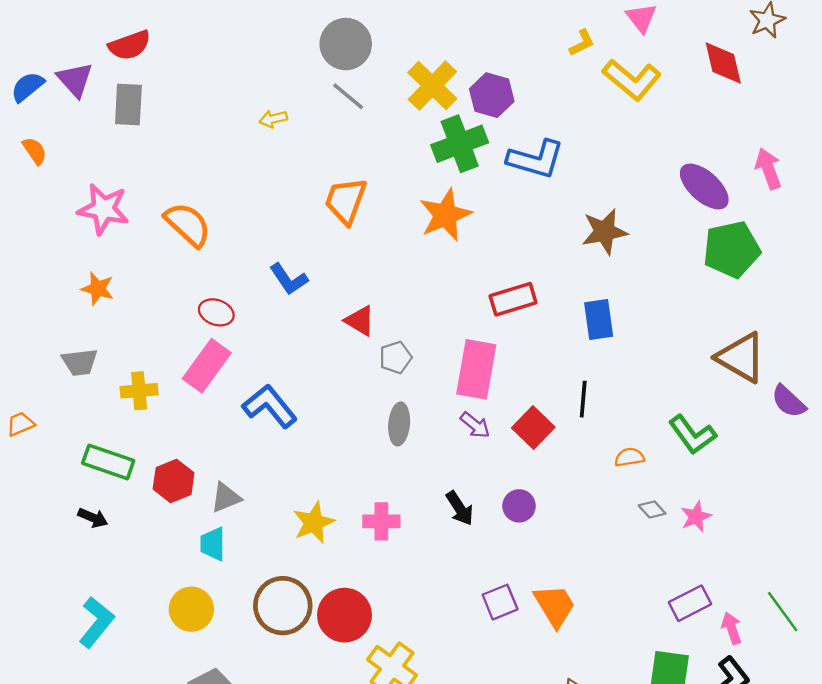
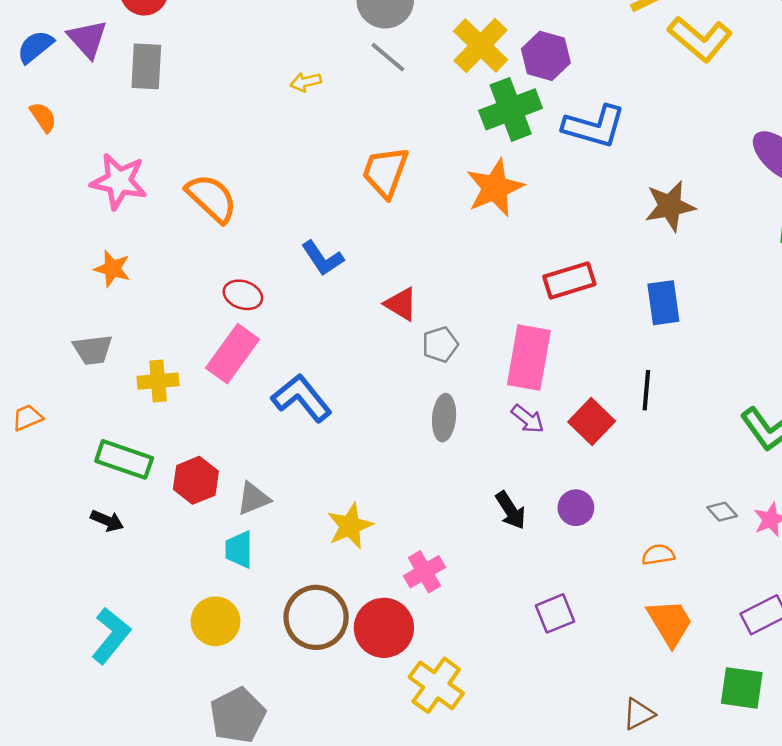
orange semicircle: (629, 457) -> (658, 555), moved
pink cross: (381, 521) -> (424, 572), moved, turned -30
orange trapezoid: (555, 606) -> (670, 623), moved

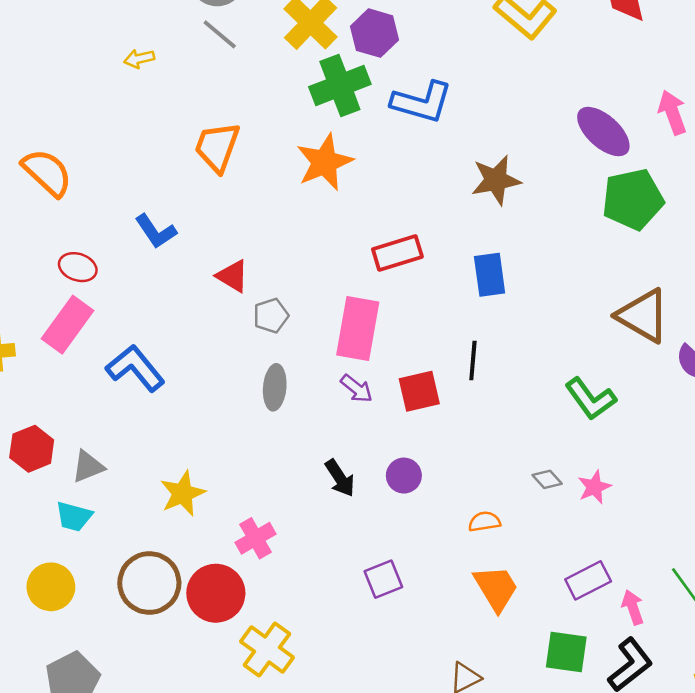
red square: (592, 422) -> (419, 391), turned 33
cyan trapezoid: (239, 549) -> (74, 516), turned -75

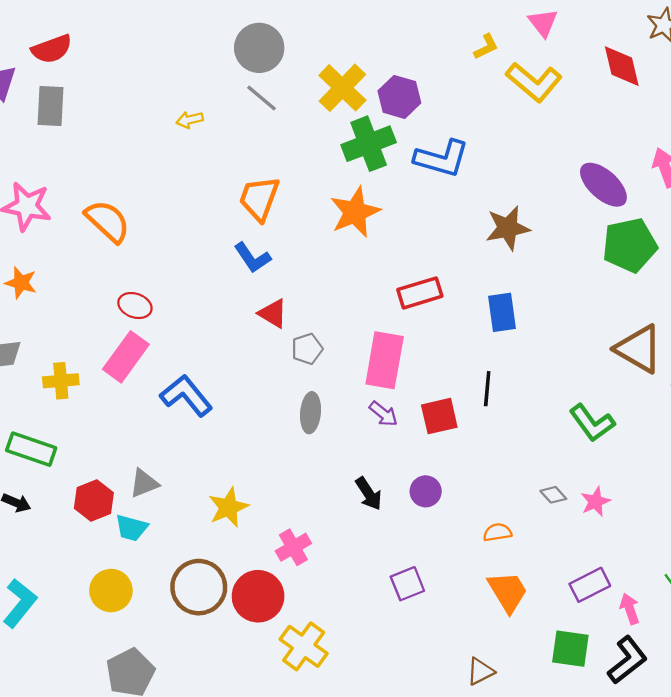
blue L-shape: (156, 231) -> (252, 258), moved
red hexagon: (32, 449) -> (94, 500), moved

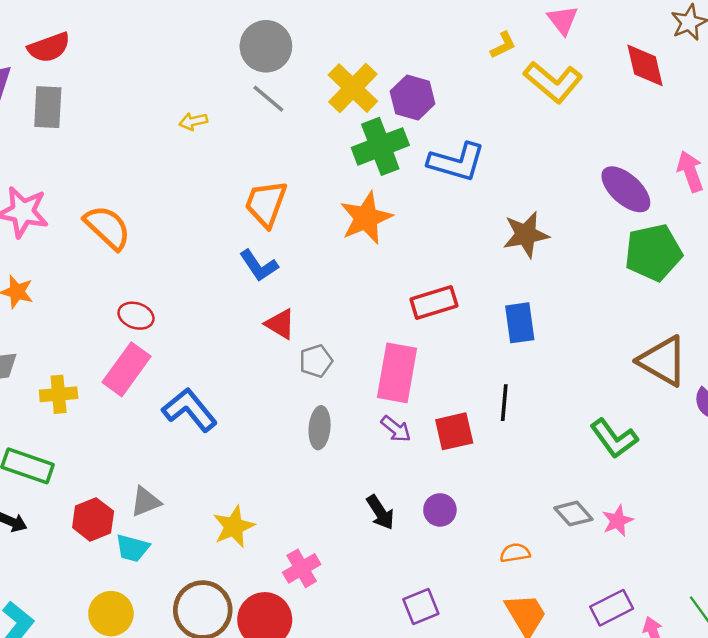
gray diamond: (553, 495) -> (573, 514), size x1.4

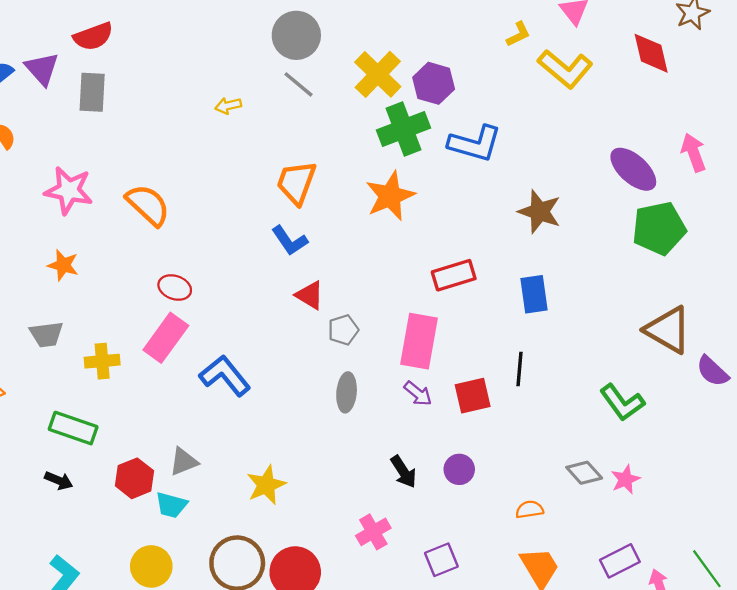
brown star: (526, 235) -> (540, 212), turned 30
pink cross: (302, 568) -> (373, 532), moved

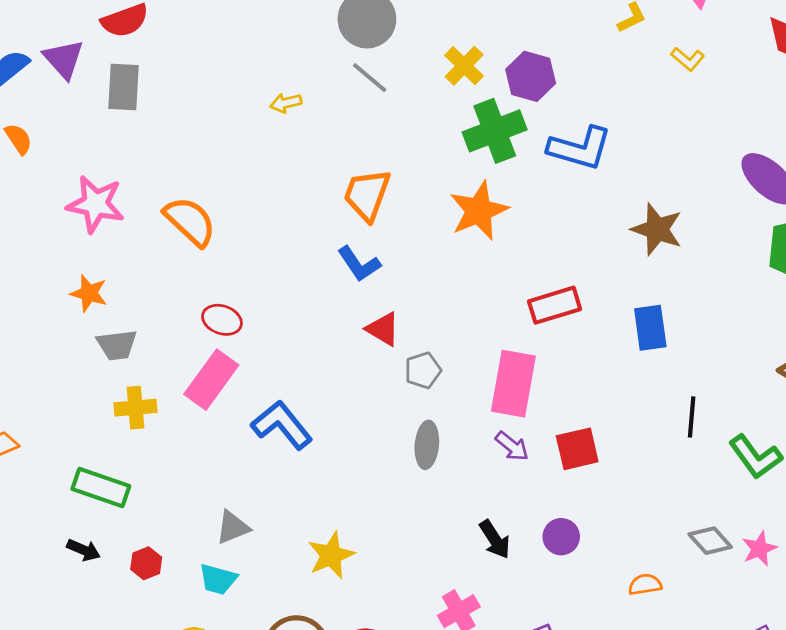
yellow L-shape: (565, 69) -> (688, 59), size x0.5
yellow cross: (378, 74) -> (464, 66), size x0.7
gray trapezoid: (46, 334) -> (117, 345), moved
black line: (519, 369) -> (692, 417), moved
red hexagon: (135, 478) -> (146, 563), moved, size x0.7

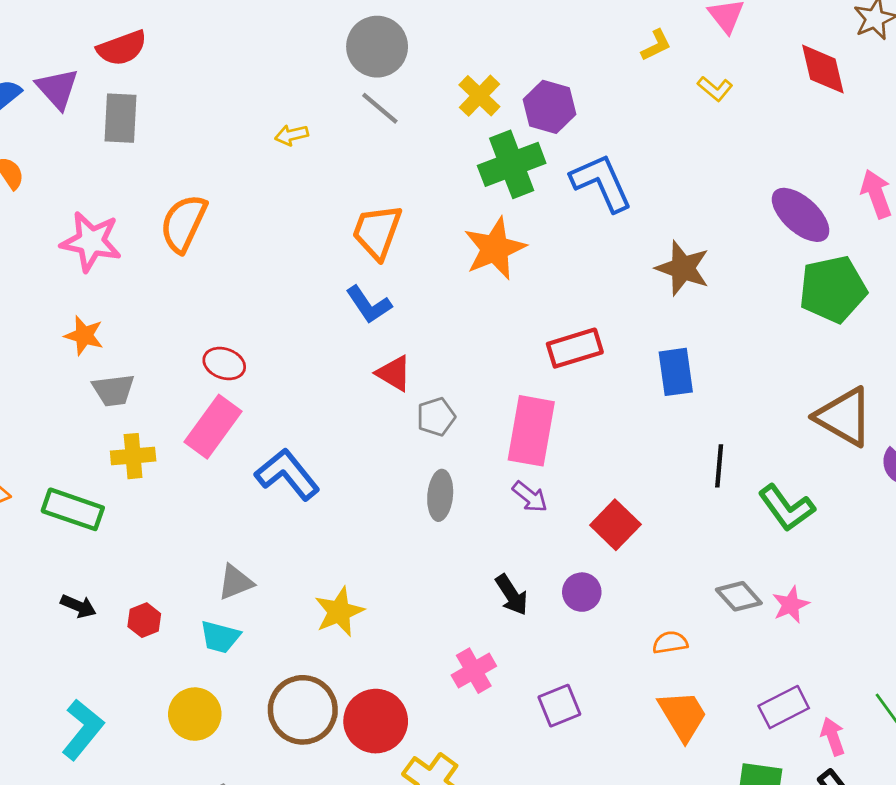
blue L-shape: (580, 148) -> (601, 183), turned -130
orange semicircle: (190, 221) -> (184, 223), moved, turned -108
red square: (577, 449) -> (615, 525), moved, turned -33
green rectangle: (101, 487) -> (73, 509), moved

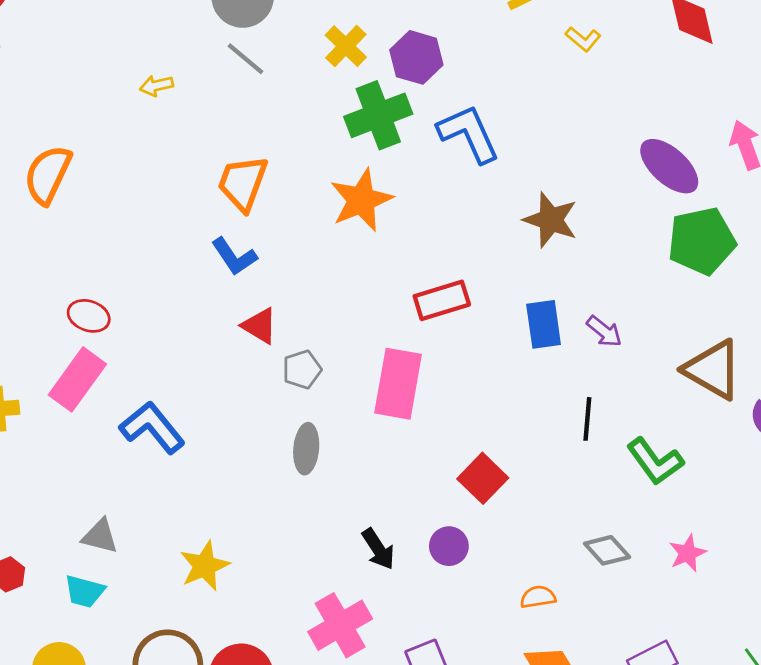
purple arrow: (530, 497) -> (604, 331), moved
gray triangle: (235, 582) -> (100, 536), turned 36
pink star: (791, 605) -> (688, 553), moved
pink cross: (474, 671) -> (340, 625), size x1.4

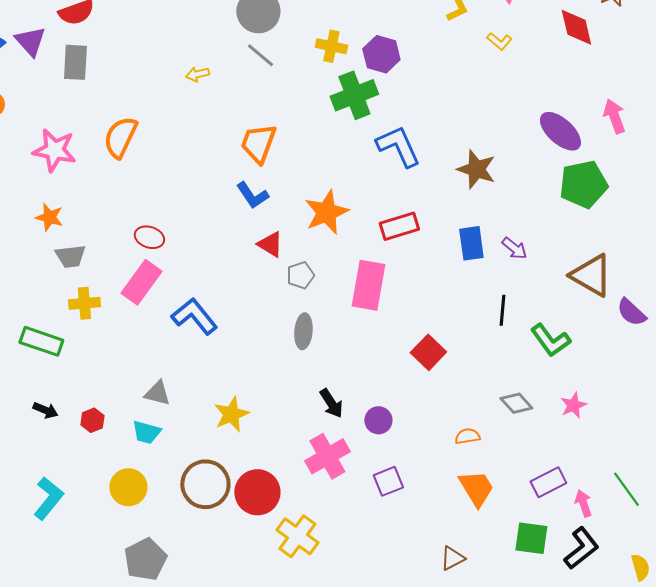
yellow cross: (346, 46) -> (331, 46), turned -32
blue L-shape: (469, 134) -> (398, 146), moved
orange star: (361, 200) -> (326, 212), moved
purple circle: (449, 546) -> (378, 420), moved
black arrow: (378, 549) -> (331, 403), moved

